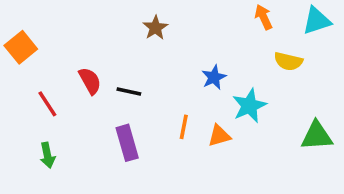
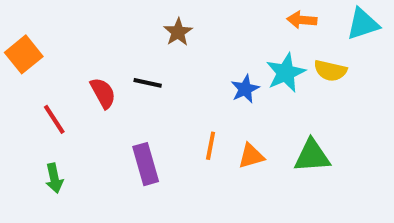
orange arrow: (264, 17) -> (302, 20), turned -60
black line: (129, 91) -> (148, 83), moved
cyan star: (249, 106) -> (286, 73), moved
green triangle: (317, 136) -> (312, 156), moved

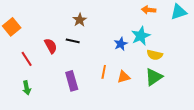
brown star: (178, 32) -> (80, 20), moved
yellow semicircle: (330, 71) -> (155, 55), moved
green triangle: (312, 156) -> (154, 77), turned -30

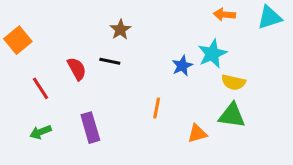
orange triangle: (124, 77) -> (197, 134), moved
green triangle: (154, 77) -> (232, 115), turned 42
purple rectangle: (72, 81) -> (90, 128), moved
green arrow: (27, 88) -> (41, 132), turned 80

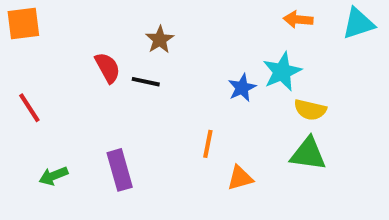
orange square: (18, 40) -> (23, 24), moved, turned 32
red semicircle: (77, 69) -> (108, 68), moved
red line: (41, 88) -> (29, 108), moved
orange triangle: (197, 134) -> (240, 178), moved

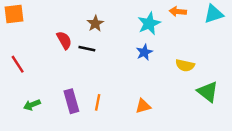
cyan star: (282, 72) -> (149, 24), moved
orange line: (208, 144) -> (98, 102), moved
green triangle: (308, 154) -> (208, 92), moved, turned 30

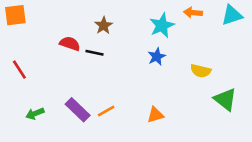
red semicircle: (64, 40) -> (70, 44), turned -42
purple rectangle: (71, 101) -> (78, 110), turned -30
orange line: (98, 102) -> (106, 111), turned 49

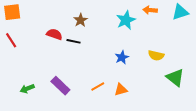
blue star: (157, 57) -> (122, 57), moved
red line: (19, 70) -> (11, 40), moved
orange line: (106, 111) -> (98, 87), moved

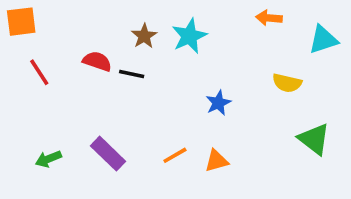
cyan triangle: (180, 12) -> (323, 40), moved
cyan star: (126, 20) -> (189, 36), moved
red line: (11, 40) -> (39, 72), moved
yellow semicircle: (156, 55) -> (287, 83), moved

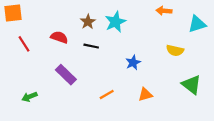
black line: (132, 74) -> (91, 46), moved
purple rectangle: (108, 154) -> (66, 75), moved
orange triangle: (216, 161) -> (145, 95), moved

